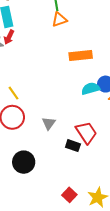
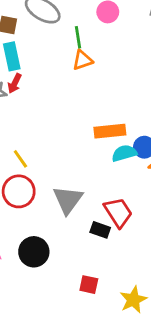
orange rectangle: (81, 55) -> (110, 131), moved
gray triangle: (49, 123) -> (68, 200), size x1.6
red square: (69, 195) -> (89, 285), moved, turned -32

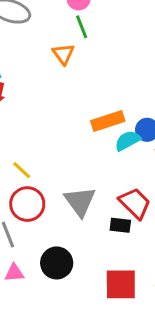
green line: (78, 37) -> (82, 27), moved
orange triangle: (82, 60) -> (63, 54), turned -35
red square: (89, 285) -> (121, 284), size x1.6

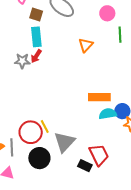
green line: (82, 27) -> (120, 35), moved
yellow line: (22, 170) -> (45, 126), moved
black circle: (57, 263) -> (39, 158), moved

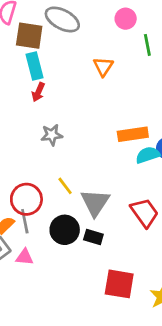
brown square: (36, 15) -> (29, 36), size x1.5
gray star: (22, 61) -> (52, 135), moved
red circle: (31, 132) -> (26, 199), moved
black rectangle: (85, 166) -> (93, 237), moved

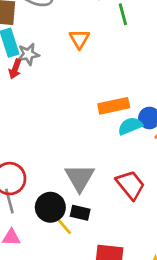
gray star: (52, 135) -> (28, 54), moved
yellow line: (65, 186) -> (64, 226), moved

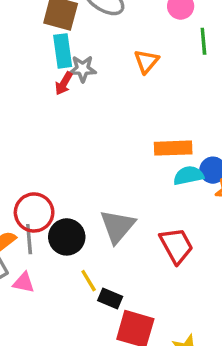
black circle: (50, 207) -> (67, 237), moved
black rectangle: (80, 213) -> (110, 299), moved

